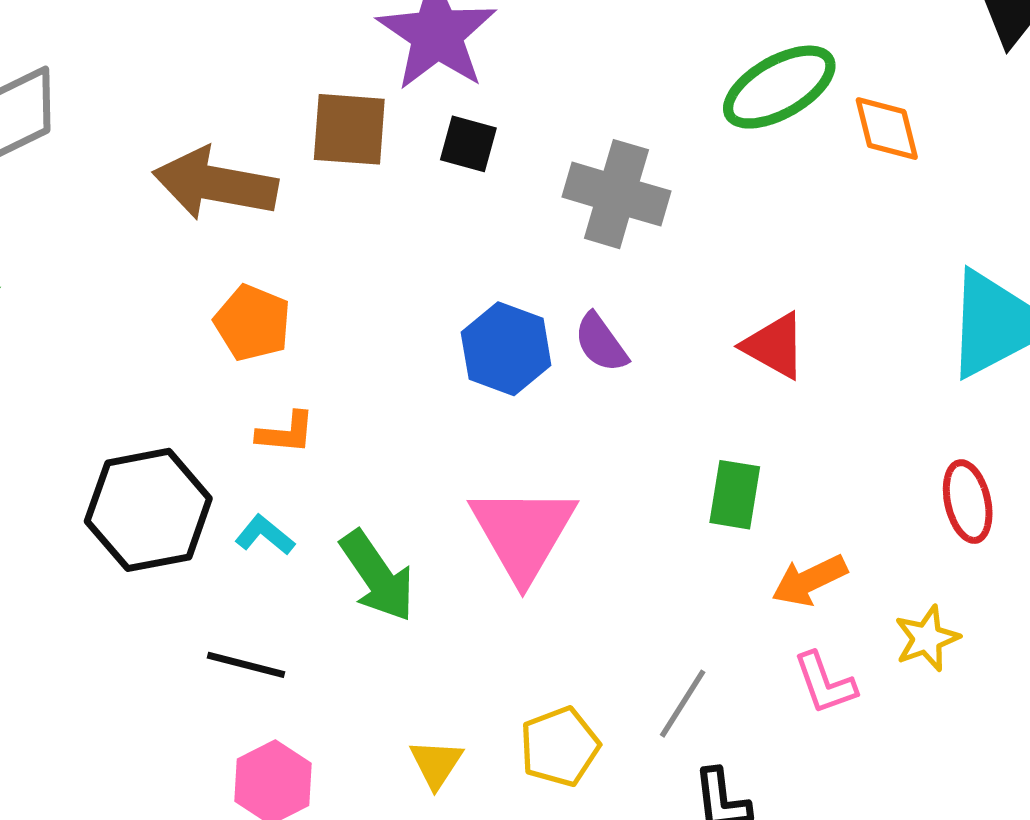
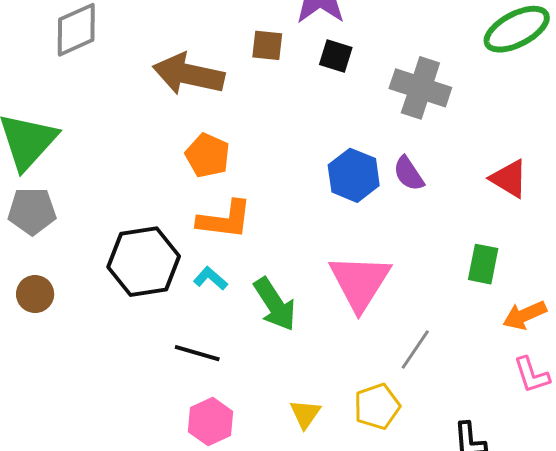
brown square: (349, 129) -> (267, 45), size x0.7
orange L-shape: (286, 433) -> (225, 220), size x1.6
gray line: (683, 704) -> (415, 349), moved

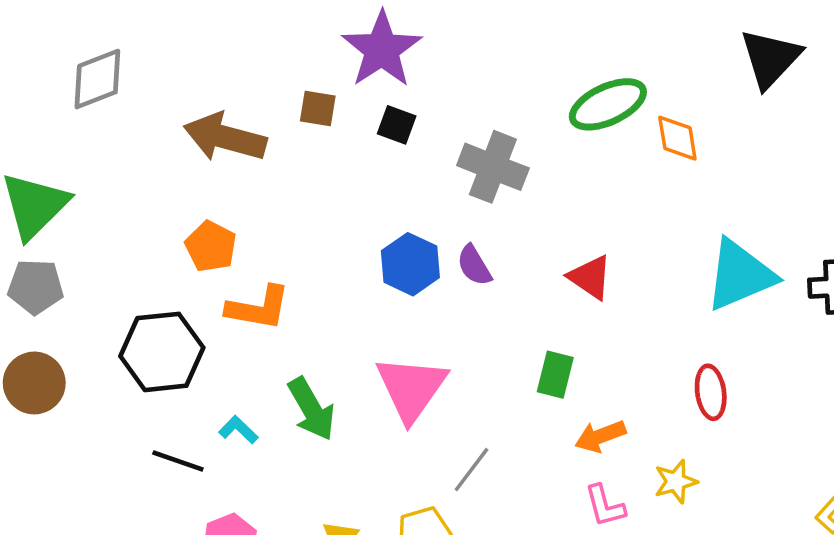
orange pentagon: (208, 155) -> (211, 246), moved
cyan L-shape: (211, 278) -> (238, 430), moved
brown circle: (35, 294) -> (34, 383), size x1.4
black line: (197, 353) -> (178, 461), moved

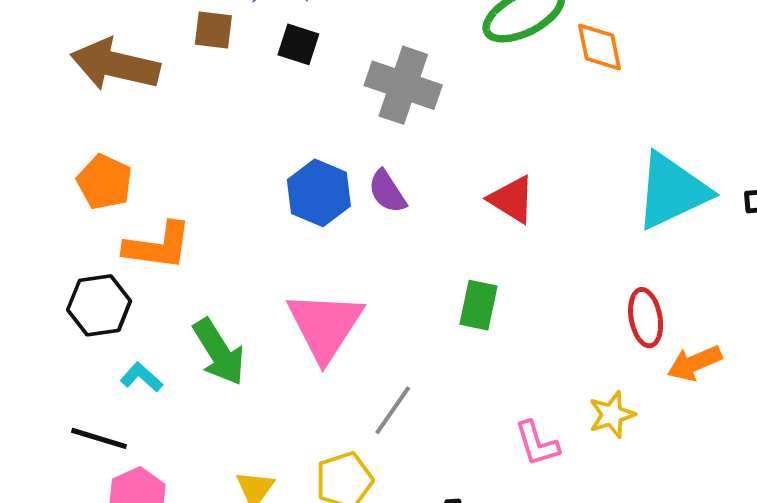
black hexagon: (162, 352) -> (99, 305), moved, size x0.7
orange arrow: (600, 436) -> (694, 363), moved
black line: (178, 461) -> (99, 438), moved

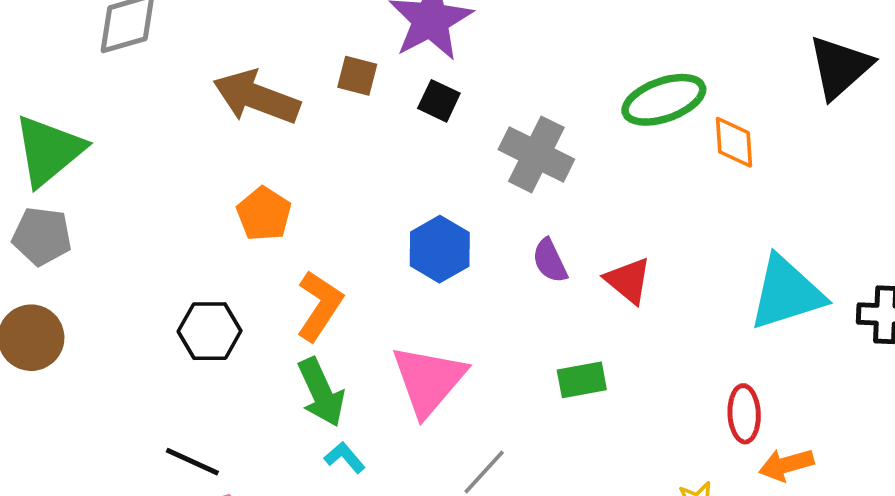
orange pentagon: (104, 182) -> (264, 214), moved
purple semicircle: (387, 192) -> (550, 261), moved
orange L-shape: (158, 246) -> (319, 306), moved, turned -72
green rectangle: (478, 305) -> (582, 380), turned 60
cyan L-shape: (142, 377) -> (345, 458), moved

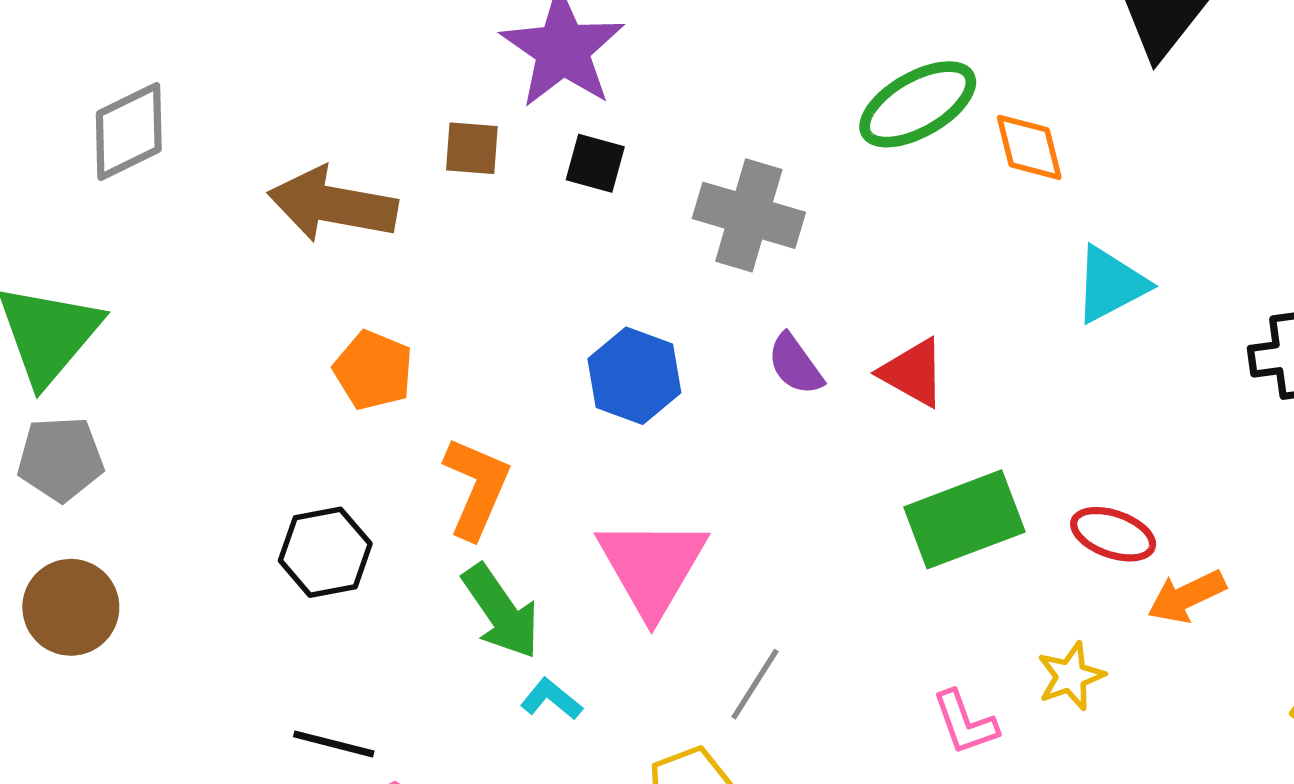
cyan triangle: (786, 293) -> (1111, 284), moved, size x0.7
green rectangle: (582, 380) -> (964, 519), moved, size x1.6
red ellipse: (744, 414) -> (1113, 534), turned -58

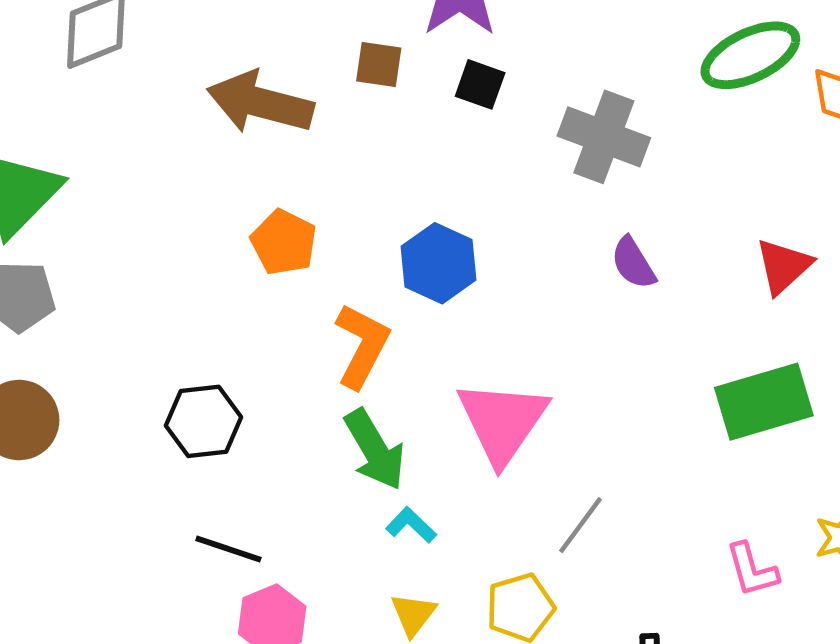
red triangle: (913, 373) -> (783, 266), moved, turned 44
blue hexagon: (634, 376) -> (439, 263), moved
black hexagon: (325, 552) -> (203, 421), moved

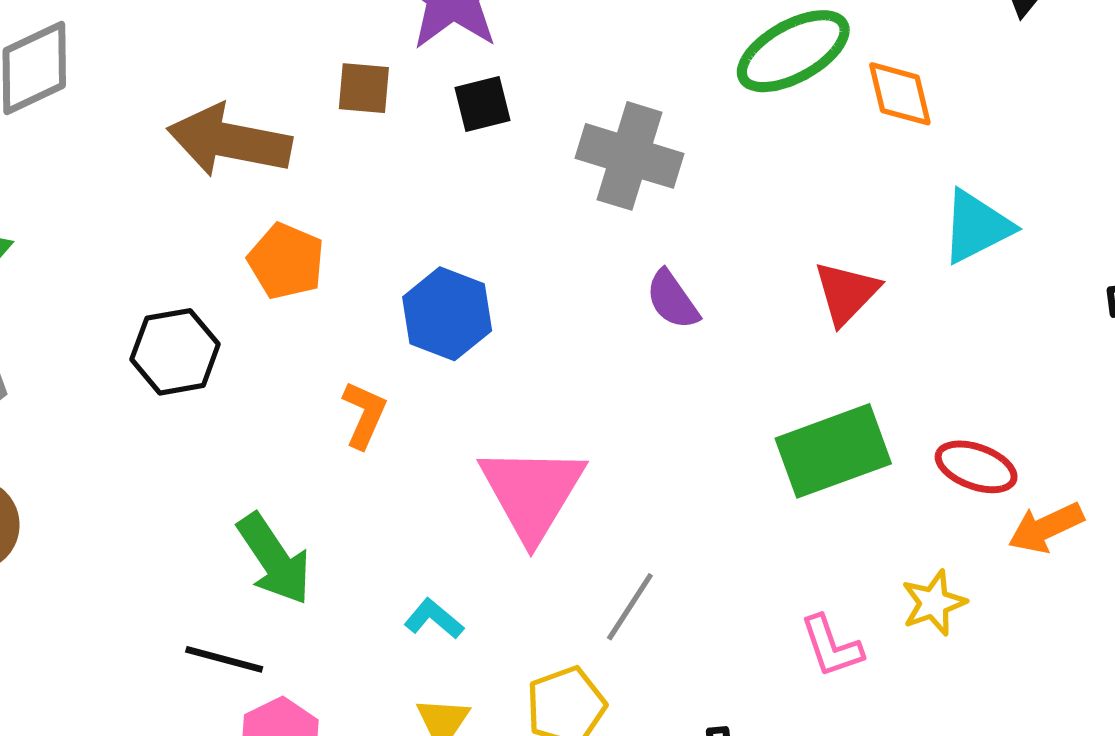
black square: (480, 84) -> (482, 104), turned -30
orange pentagon: (284, 242) -> (286, 261), moved
orange L-shape: (362, 346) -> (364, 415), size x0.7
black hexagon: (203, 421) -> (175, 352), moved
green arrow: (375, 450) -> (274, 559), moved

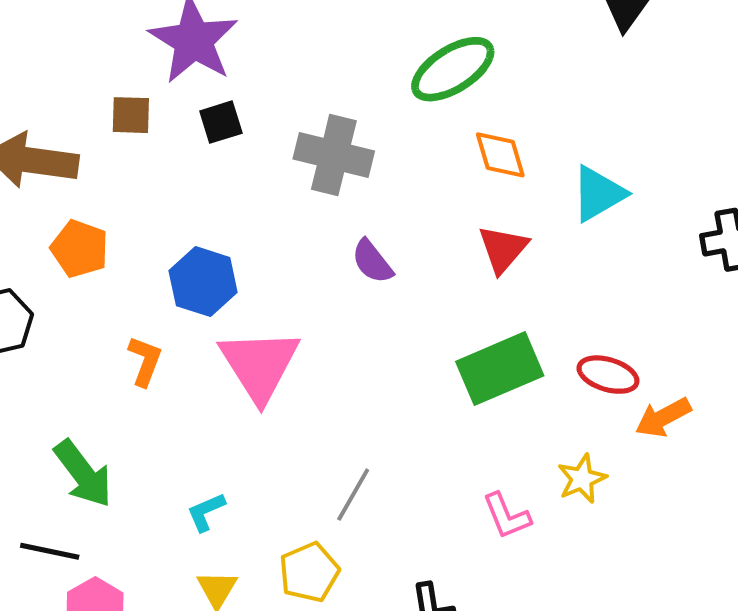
orange diamond: (900, 94) -> (500, 155), moved
pink triangle: (532, 493) -> (259, 365), moved
cyan L-shape: (434, 619) -> (206, 512), turned -60

